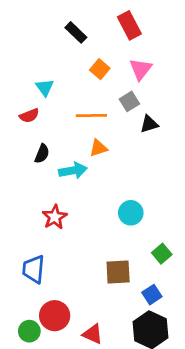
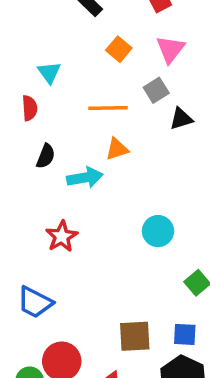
red semicircle: (29, 116) -> (30, 108), turned -72
blue trapezoid: (34, 269) -> (35, 302), turned -68
brown square: (118, 272) -> (135, 336), moved
blue square: (152, 295) -> (185, 334), turned 36

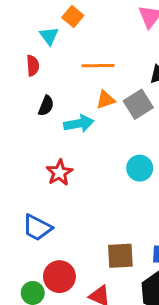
orange square: (119, 49) -> (73, 17), moved
gray square: (156, 90) -> (138, 104), moved, size x1.4

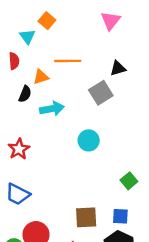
orange triangle: (106, 100) -> (41, 77), moved
cyan circle: (140, 168) -> (89, 140), moved
red star: (59, 173) -> (19, 149), moved

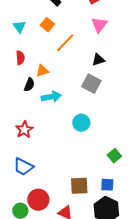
cyan triangle: (27, 37) -> (19, 27), moved
orange line: (68, 61) -> (65, 43), moved, turned -45
black triangle: (118, 68) -> (98, 60), moved
gray square: (101, 93) -> (91, 84), turned -30

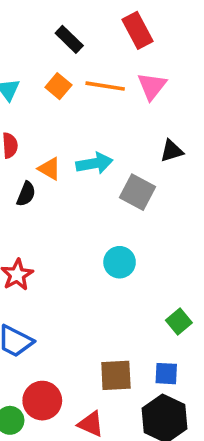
orange line: (65, 43) -> (105, 86), moved, turned 55
black triangle: (98, 60) -> (172, 151), moved
orange triangle: (42, 71) -> (49, 169), turned 48
cyan arrow: (51, 97) -> (94, 163), moved

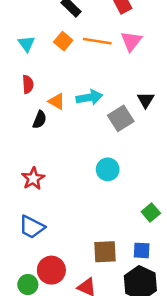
black triangle: (172, 151) -> (146, 100), moved, turned -42
gray square: (138, 192) -> (121, 118), turned 30

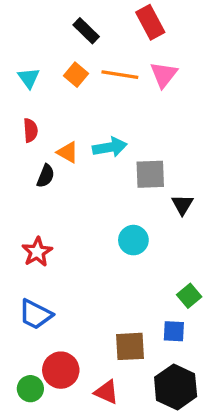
black triangle: (146, 100) -> (182, 205), moved
gray square: (121, 118) -> (150, 174), turned 30
blue square: (142, 250) -> (174, 331), moved

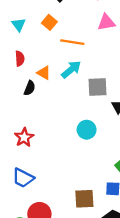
orange line: (120, 75) -> (72, 42), moved
pink triangle: (164, 75) -> (106, 22), turned 42
cyan arrow: (110, 147) -> (71, 69), turned -30

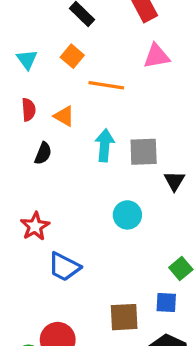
cyan arrow: (71, 69) -> (105, 145), moved, turned -45
orange triangle: (44, 73) -> (64, 116), moved
blue trapezoid: (23, 178) -> (64, 267), moved

